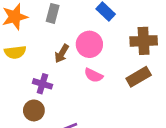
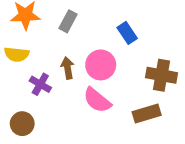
brown arrow: (62, 54) -> (68, 68), turned 126
pink semicircle: (93, 75) -> (97, 100), size x1.4
purple cross: (42, 84) -> (40, 84), moved

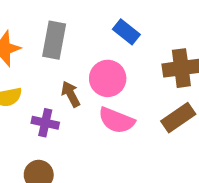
gray rectangle: (68, 21) -> (54, 40), size x1.4

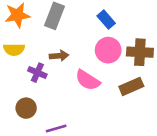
pink circle: (108, 78) -> (108, 50), moved
brown arrow: (71, 94) -> (59, 56), turned 102

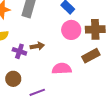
brown arrow: (59, 56) -> (37, 46), moved
pink semicircle: (88, 80) -> (62, 69), moved, turned 150

